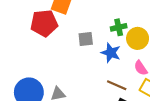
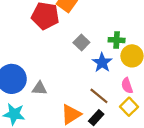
gray square: (86, 39) -> (81, 42), turned 35

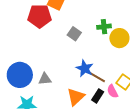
blue star: (102, 63) -> (85, 68), moved
pink semicircle: (127, 86) -> (112, 91), moved

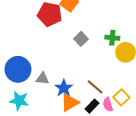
blue star: (85, 68) -> (64, 88), moved

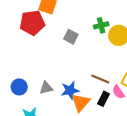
blue circle: (18, 69) -> (19, 87), size x0.6
blue star: (64, 88) -> (70, 90), turned -30

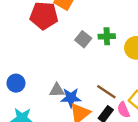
green cross: (101, 25) -> (107, 36), moved
gray triangle: (46, 88) -> (57, 90), moved

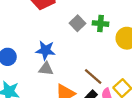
blue star: (71, 98) -> (45, 50), moved

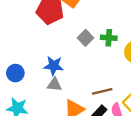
brown line: (93, 76) -> (102, 91), turned -54

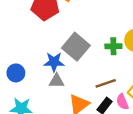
gray square: (85, 38) -> (76, 47), moved, size x1.6
green cross: (109, 38) -> (113, 46), moved

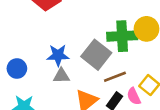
green cross: (113, 46) -> (122, 36), size x1.6
gray square: (76, 47) -> (96, 55), moved

